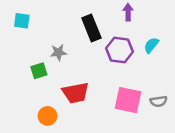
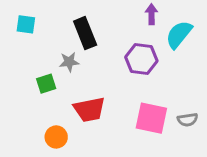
black rectangle: (91, 28) -> (85, 33), moved
cyan semicircle: (151, 45) -> (179, 34), moved, size x1.5

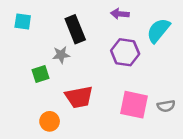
purple arrow: (151, 14) -> (120, 14), moved, turned -84

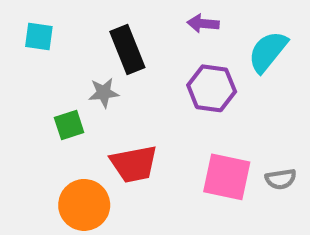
orange circle: (50, 121) -> (84, 205), size x1.5

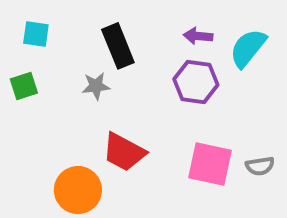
purple arrow: (203, 24) -> (198, 36), moved
green square: (69, 125) -> (24, 86), moved
red trapezoid: (134, 164) -> (124, 152), turned 39

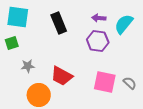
cyan square: (36, 34) -> (18, 17), size x1.6
gray star: (96, 86) -> (28, 66), moved
gray semicircle: (260, 166) -> (130, 83), turned -128

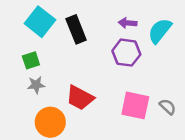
cyan square: (18, 17) -> (40, 22), moved, turned 30
green square: (12, 43) -> (31, 60), moved

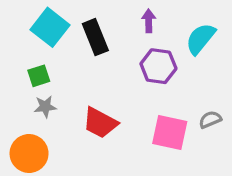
purple arrow: (128, 23) -> (149, 21), moved, turned 84
gray semicircle: (168, 107) -> (210, 120), moved, turned -66
orange circle: (50, 122) -> (29, 153), moved

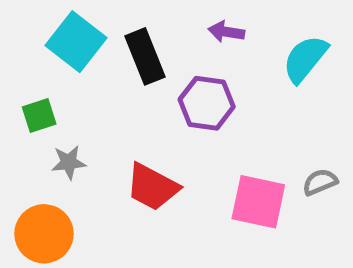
purple arrow: (149, 21) -> (226, 32), turned -80
purple hexagon: (158, 66) -> (207, 103), moved
green square: (39, 76) -> (39, 116), moved

